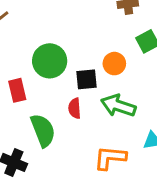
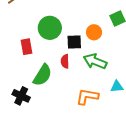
green semicircle: (43, 130) -> (42, 75), turned 50

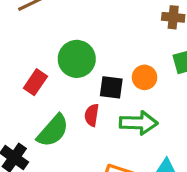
red rectangle: (26, 47) -> (35, 82), turned 35
green arrow: (95, 61) -> (139, 123), turned 150

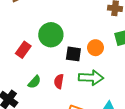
red semicircle: (92, 115) -> (59, 81), moved
green semicircle: (53, 131) -> (34, 82), size x0.6

